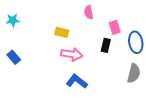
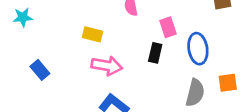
blue rectangle: (14, 57) -> (40, 70), moved

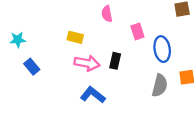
cyan star: (23, 17) -> (18, 40), moved
black rectangle: (155, 53) -> (115, 61), moved

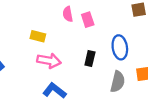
pink rectangle: (137, 31) -> (88, 20), moved
black rectangle: (115, 61) -> (90, 58), moved

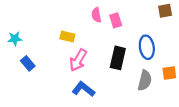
black rectangle: (90, 58) -> (118, 58), size x1.5
pink arrow: (49, 61) -> (78, 60), turned 110

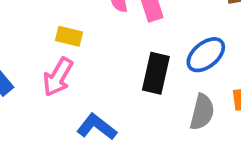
blue ellipse: (147, 47) -> (206, 55), turned 60
pink arrow: (78, 60) -> (58, 77), moved

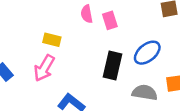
gray semicircle: (202, 112) -> (145, 93), turned -95

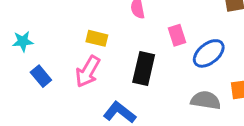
pink rectangle: (110, 20) -> (177, 35), moved
black rectangle: (112, 65) -> (144, 69), moved

